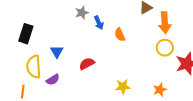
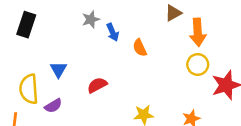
black rectangle: (26, 34) -> (26, 25), moved

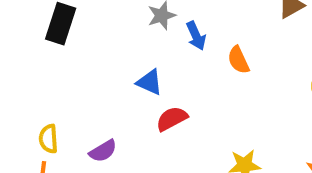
blue triangle: (58, 70) -> (150, 82), moved, turned -36
yellow semicircle: (29, 89) -> (48, 139), moved, size x0.6

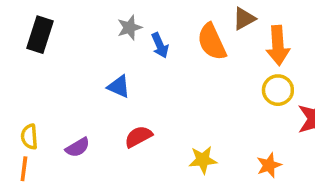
orange semicircle: (238, 60) -> (212, 42), moved, size x1.5
red semicircle: (172, 119) -> (138, 137), moved

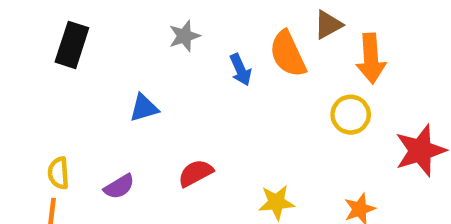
blue arrow: (160, 45) -> (241, 70), moved
blue triangle: (119, 87) -> (144, 108), moved, turned -40
yellow circle: (278, 90) -> (351, 115), moved

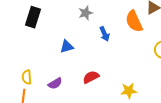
blue arrow: (241, 70) -> (105, 34), moved

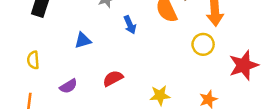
yellow semicircle: (27, 77) -> (33, 60), moved

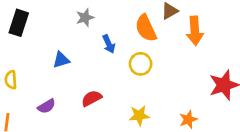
yellow circle: (203, 44) -> (141, 64), moved

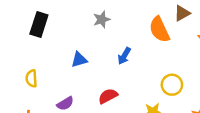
blue arrow: (109, 44) -> (124, 56), moved, turned 54
yellow circle: (141, 64) -> (172, 85), moved

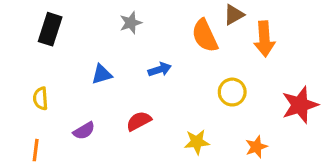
blue arrow: (124, 56) -> (160, 69), turned -138
yellow circle: (172, 85) -> (232, 92), moved

